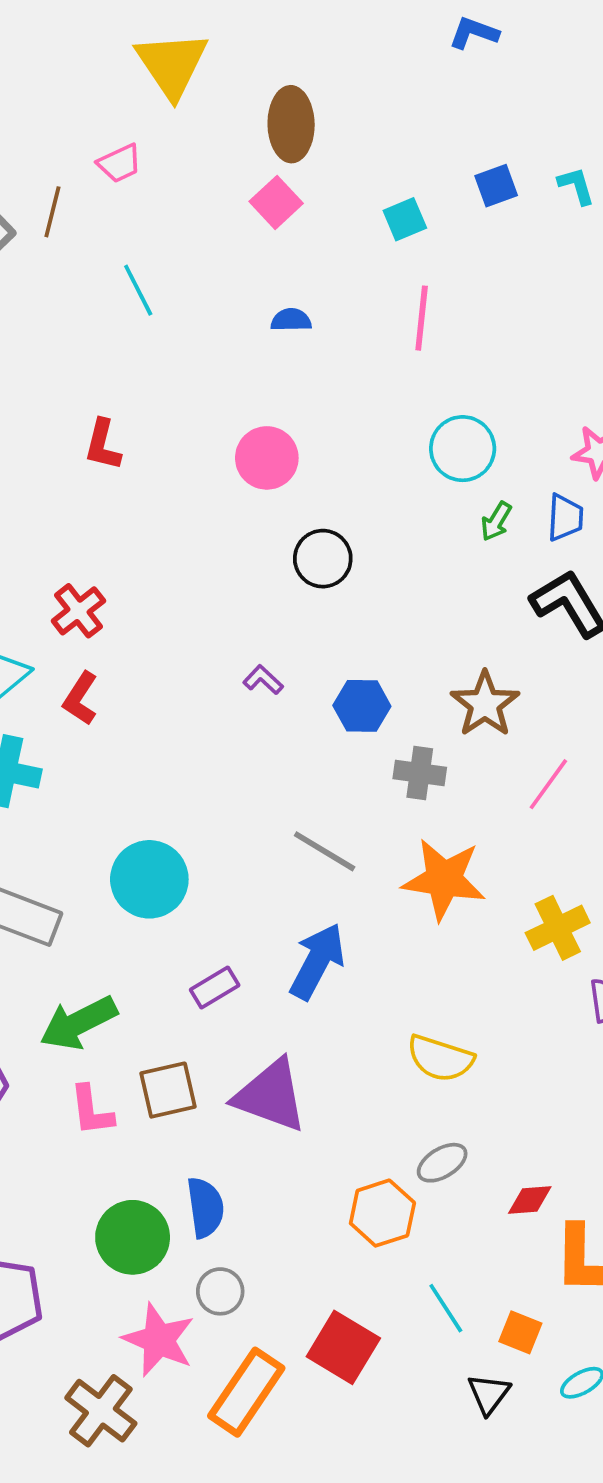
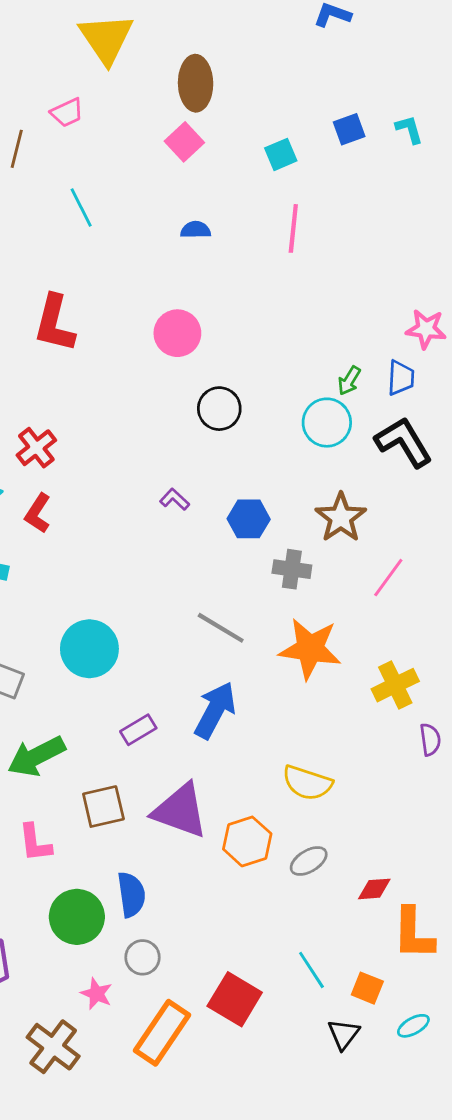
red L-shape: (103, 445) -> (55, 323), size x1.5
cyan circle: (463, 449) -> (327, 423), moved
pink L-shape: (92, 1111) -> (35, 843), moved
orange hexagon: (382, 1213) -> (247, 841), moved
pink star: (159, 1340) -> (96, 994), size x0.6

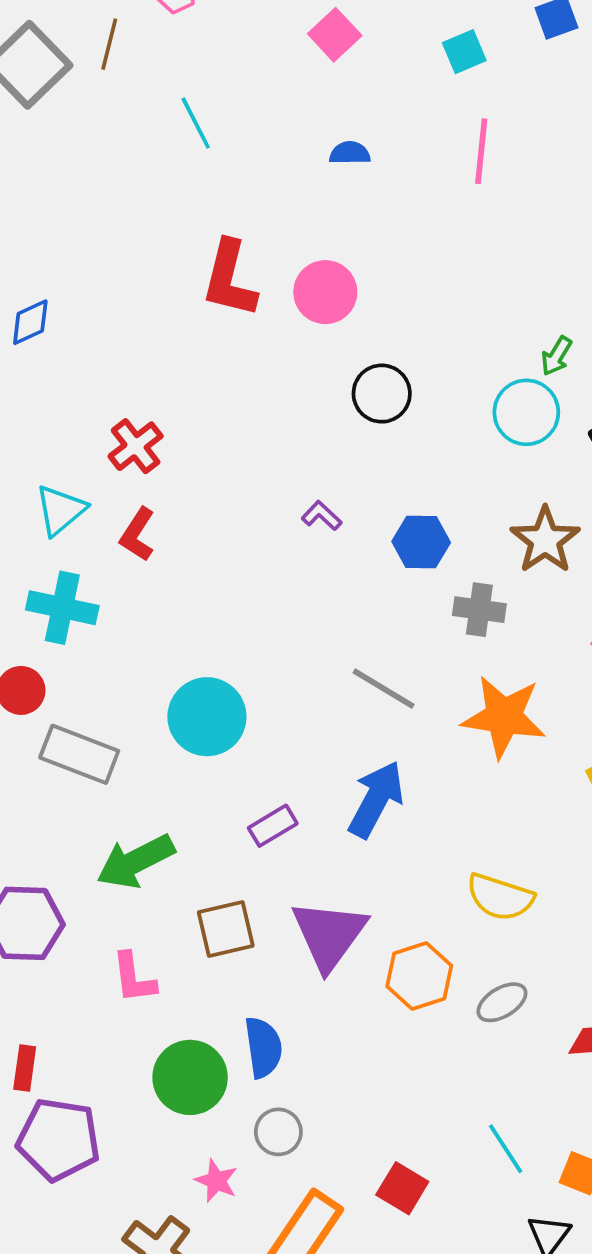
red L-shape: (55, 323) -> (229, 279), moved
purple triangle: (180, 811) -> (329, 935), turned 46
red square: (235, 999) -> (402, 1188), size x0.7

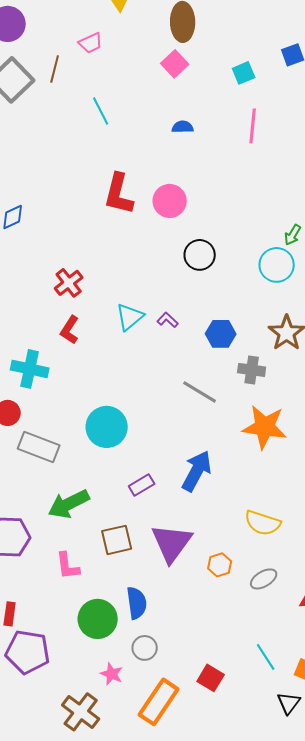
cyan triangle: (60, 510) -> (130, 317), moved
gray line: (384, 689) -> (200, 392), moved
orange hexagon: (419, 976) -> (220, 565), size x0.7

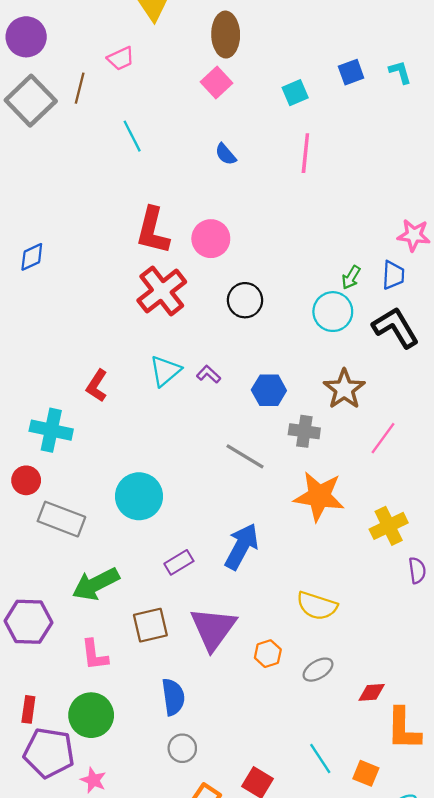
blue semicircle: (183, 127) -> (226, 154), turned -130
red cross: (69, 283) -> (162, 291), moved, size x1.5
green circle: (98, 619) -> (91, 715), moved
pink star: (112, 674) -> (93, 780), moved

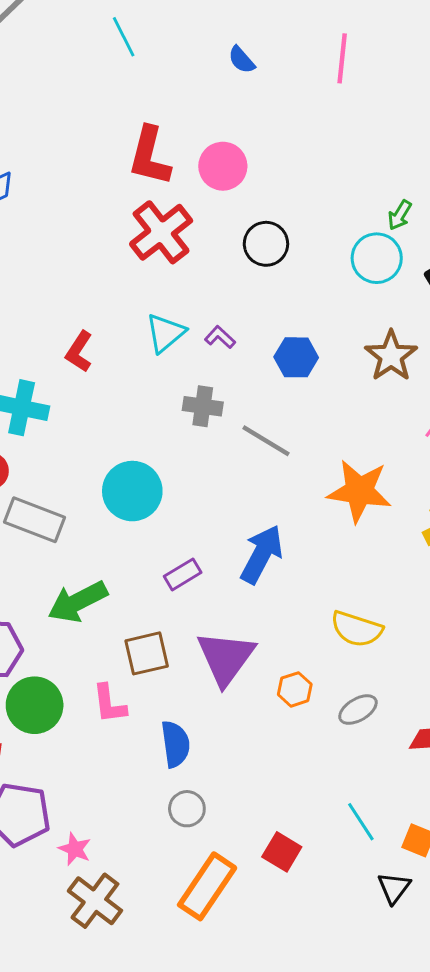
gray cross: (304, 431) -> (203, 406), moved
pink L-shape: (95, 655) -> (109, 704), moved
green circle: (91, 715) -> (35, 705), moved

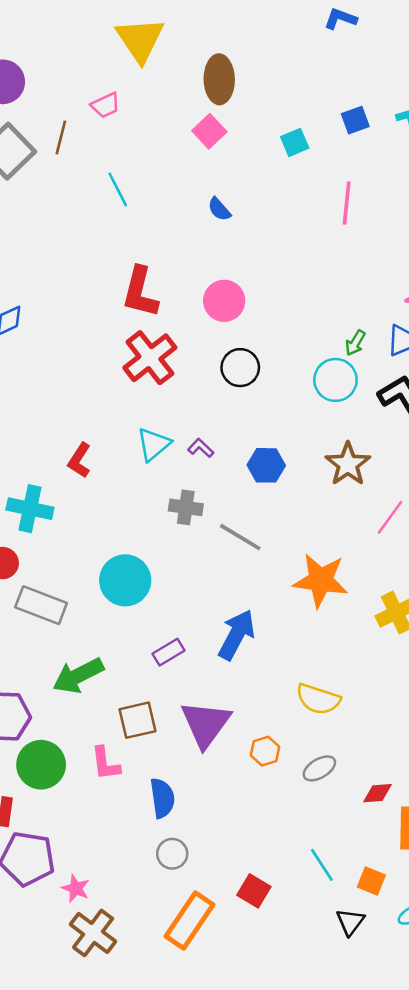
pink line: (342, 58) -> (347, 203), moved
pink circle: (223, 166) -> (224, 301), moved

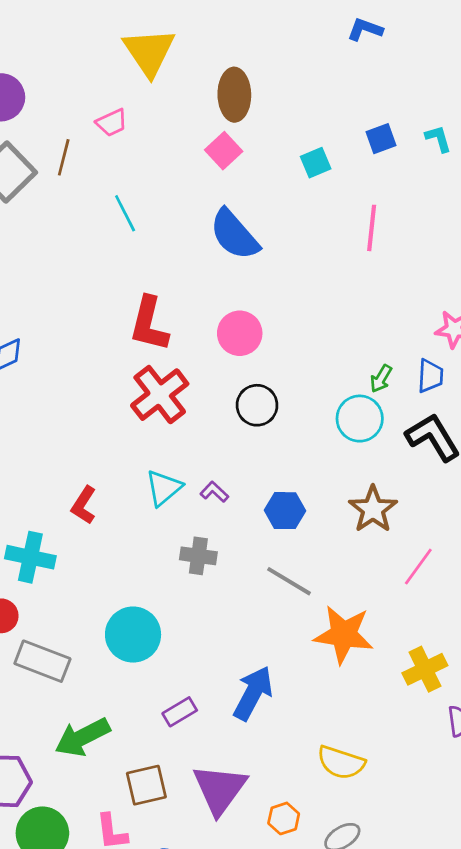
blue semicircle: (219, 209) -> (234, 235), size x2.0
gray line: (240, 537) -> (289, 581), moved

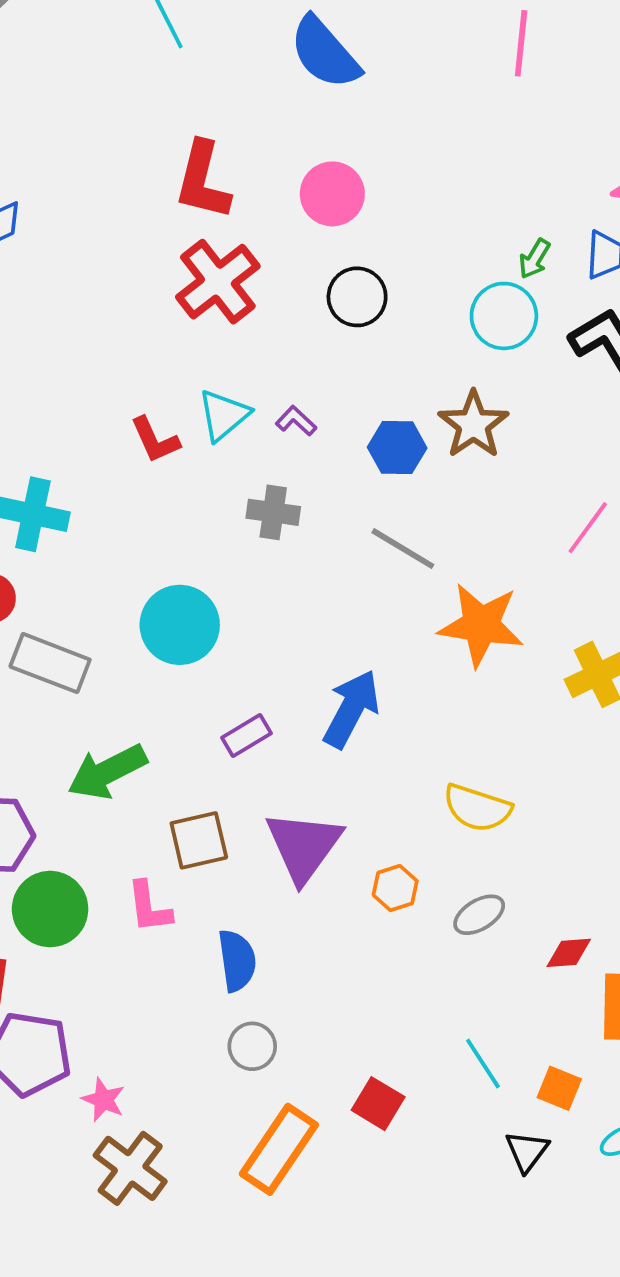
red L-shape: (84, 505) -> (155, 440), moved, turned -57
brown star: (373, 509) -> (473, 425), moved

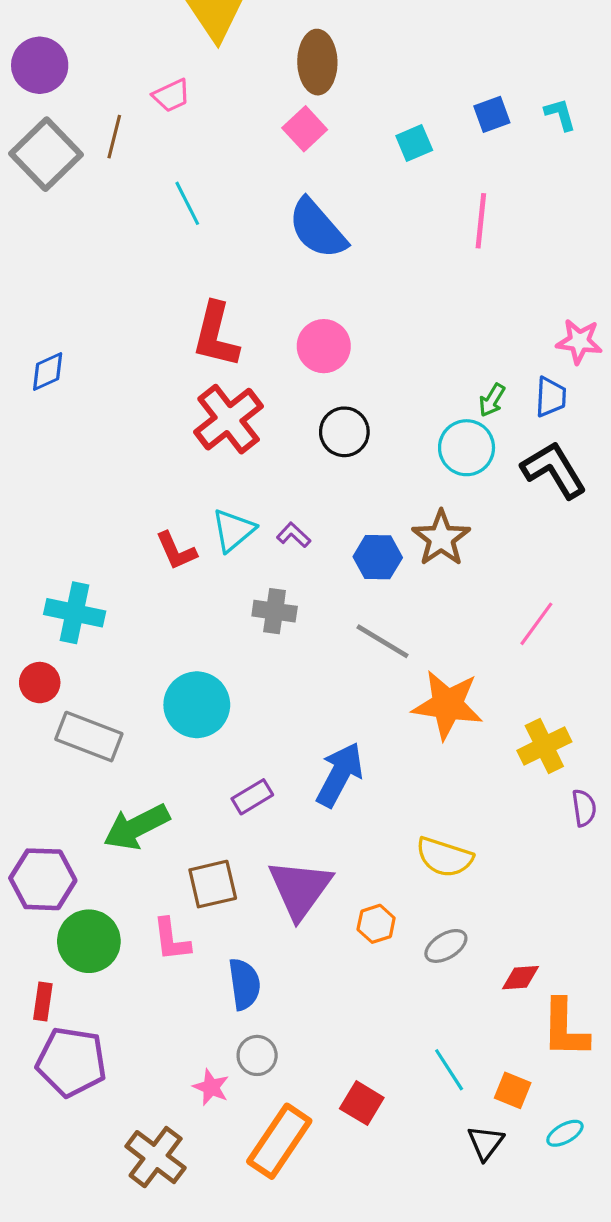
pink star: (103, 1100) -> (211, 1087), moved

